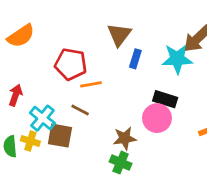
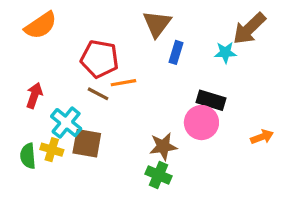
cyan star: (177, 59) -> (225, 52), size x0.6
brown line: (80, 110) -> (98, 94), moved

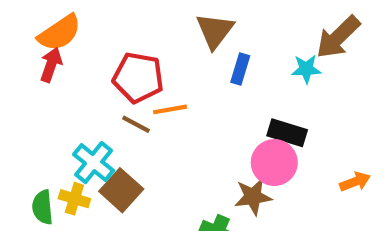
red arrow: (34, 95) -> (51, 65), moved
brown square: (87, 143) -> (121, 190), turned 32
brown star: (163, 146) -> (253, 197), moved

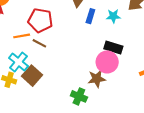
cyan star: (306, 69) -> (113, 16), moved
orange line: (170, 109) -> (22, 36), moved

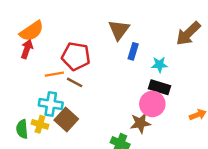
cyan star: (113, 16) -> (160, 65), moved
cyan cross: (18, 62) -> (51, 104), turned -30

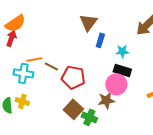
red pentagon: (76, 56) -> (73, 77), moved
cyan cross: (51, 104) -> (23, 73), moved
brown square: (66, 120) -> (73, 109), moved

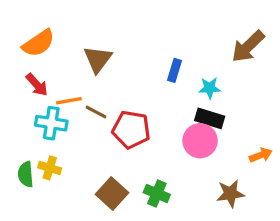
brown triangle: (88, 22) -> (98, 59), moved
red arrow: (11, 38) -> (37, 85), moved, turned 119
brown star: (106, 100) -> (230, 194), moved
brown square: (73, 109) -> (112, 194), moved

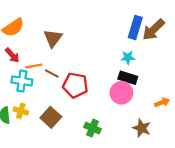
blue rectangle: (174, 70) -> (135, 27), moved, size x1.5
brown square: (112, 194) -> (51, 117), moved
brown star: (230, 194) -> (142, 128), turned 30

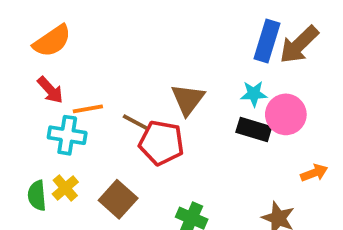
brown triangle: (53, 38) -> (188, 99), moved
brown line: (52, 73) -> (135, 122), moved
pink circle: (121, 93) -> (286, 114), moved
yellow cross: (21, 111) -> (65, 188), turned 32

